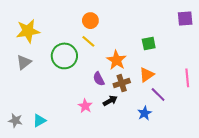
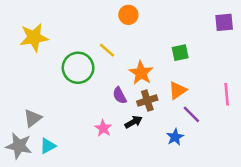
orange circle: (90, 21) -> (128, 15), moved
gray triangle: (24, 62) -> (33, 118), moved
gray star: (15, 121) -> (19, 146), size x1.5

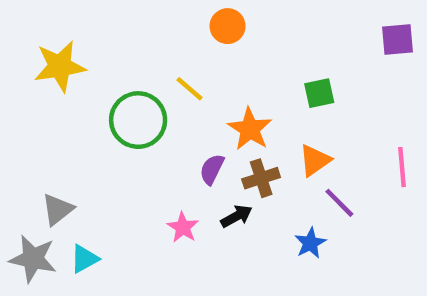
purple semicircle: (120, 95) -> (212, 169), turned 54

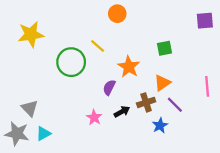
brown cross: (261, 178) -> (146, 102), moved
gray triangle: (58, 210) -> (30, 108), turned -36

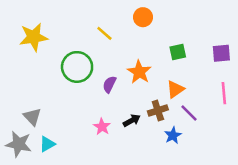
orange circle: (117, 14) -> (143, 17), moved
purple square: (205, 21) -> (221, 53), moved
yellow line: (98, 46) -> (104, 33), moved
purple semicircle: (109, 87) -> (109, 84), moved

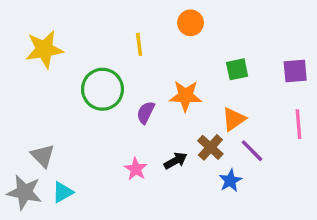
yellow line: (104, 33) -> (139, 44), turned 42
orange star: (139, 72) -> (186, 96), turned -30
brown cross: (158, 110) -> (210, 147), turned -30

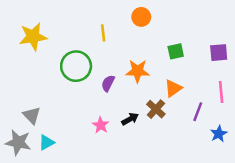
purple line: (252, 151) -> (198, 112), moved, turned 66
blue star: (230, 181) -> (219, 134), moved

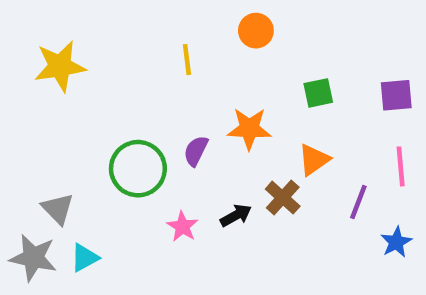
green circle: (76, 66) -> (138, 169), moved

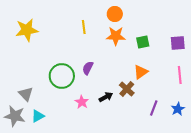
orange star: (249, 129) -> (116, 36), moved
purple line: (358, 202) -> (154, 108), moved

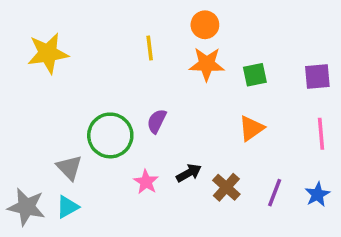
brown cross: (127, 89) -> (226, 187), moved
gray triangle: (26, 94) -> (69, 168), moved

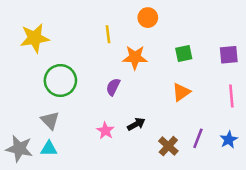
orange star: (207, 64) -> (135, 57), moved
green circle: (110, 135) -> (60, 81), moved
brown cross: (226, 187) -> (168, 146), moved
cyan triangle: (67, 207) -> (49, 149), turned 30

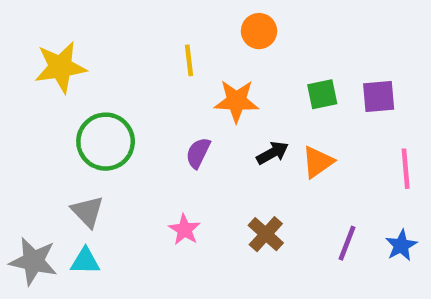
purple square: (229, 55) -> (379, 96), moved
black arrow: (136, 124) -> (273, 153), moved
brown cross: (168, 146) -> (266, 234), moved

